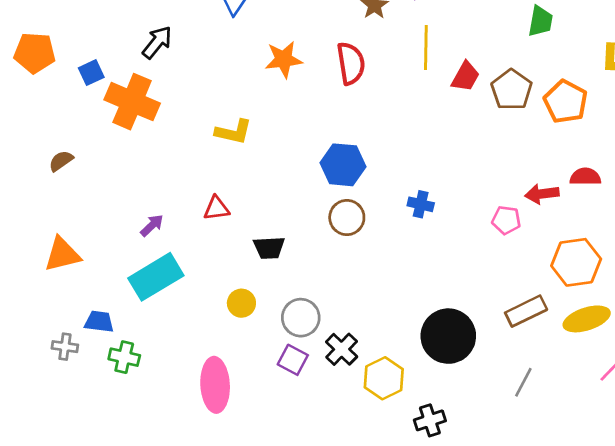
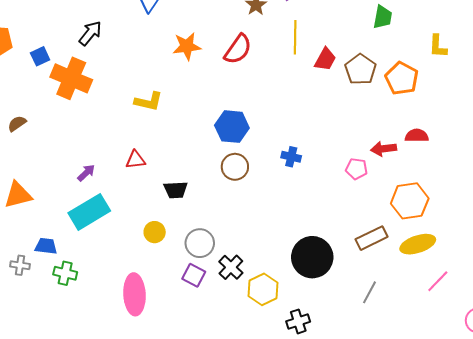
red semicircle: (351, 63) -> (238, 49), turned 44

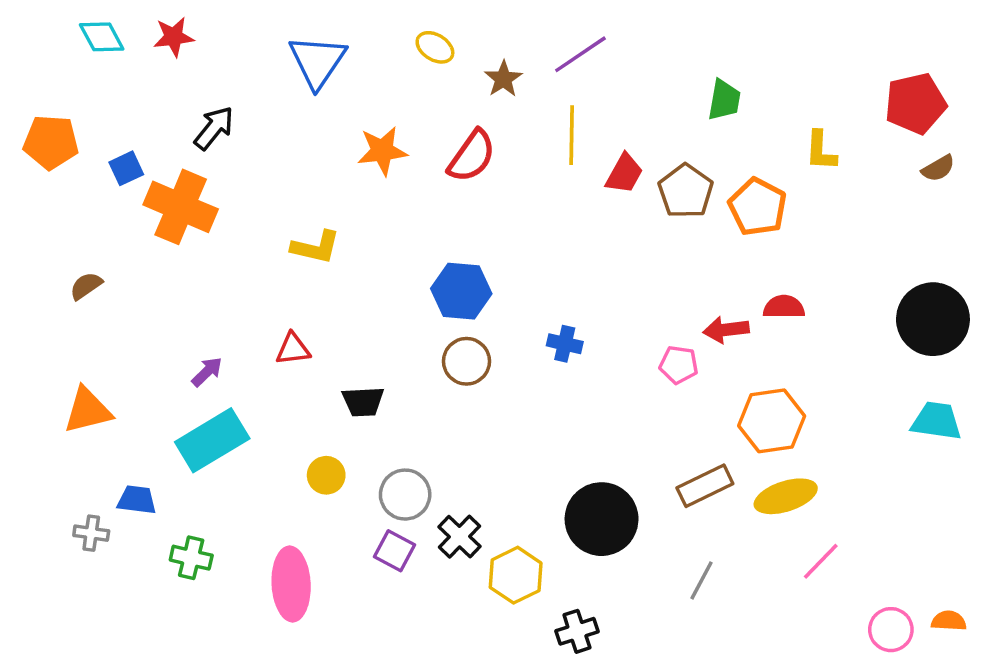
green cross: (65, 273) -> (191, 558), moved

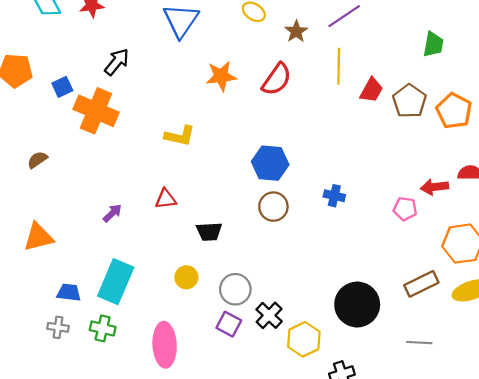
cyan rectangle: (212, 440) -> (116, 282), moved, turned -36
gray cross: (91, 533) -> (58, 327), moved
gray line: (701, 580) -> (419, 343), turned 65

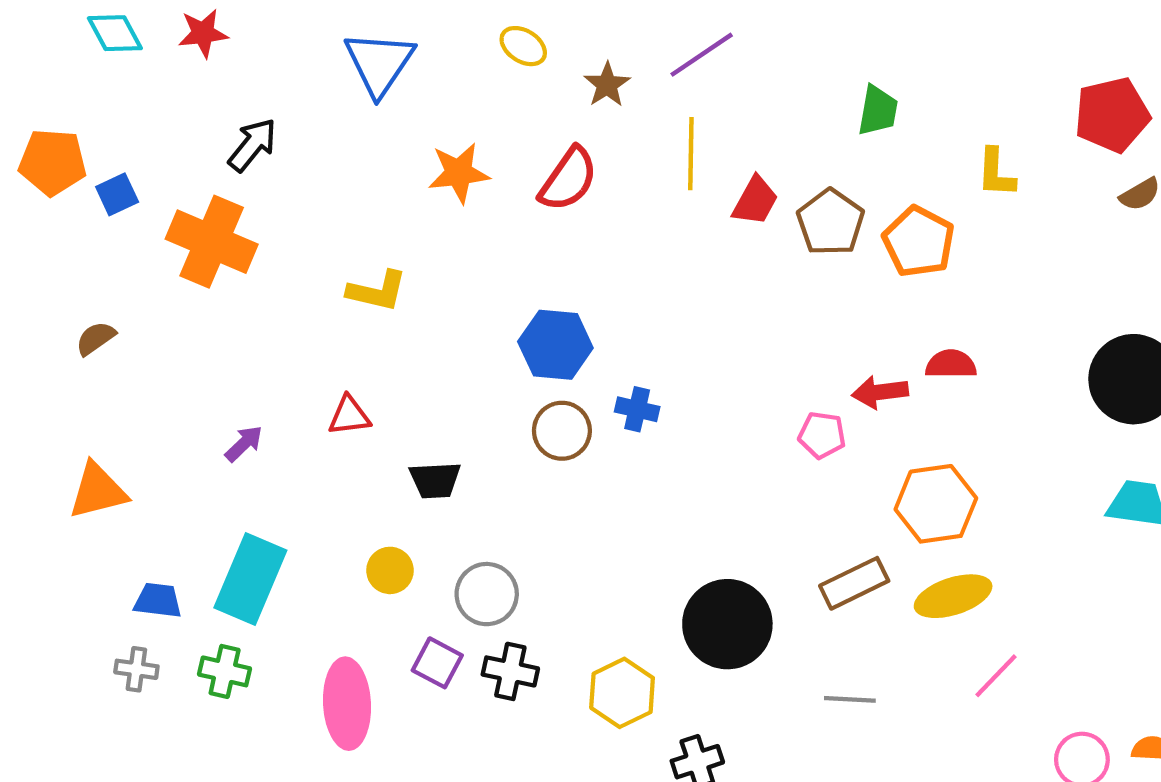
blue square: (62, 87) -> (117, 194), moved
blue cross: (334, 196) -> (637, 409), moved
black cross: (269, 315) -> (510, 671), moved, turned -32
purple square: (229, 324) -> (437, 663), moved

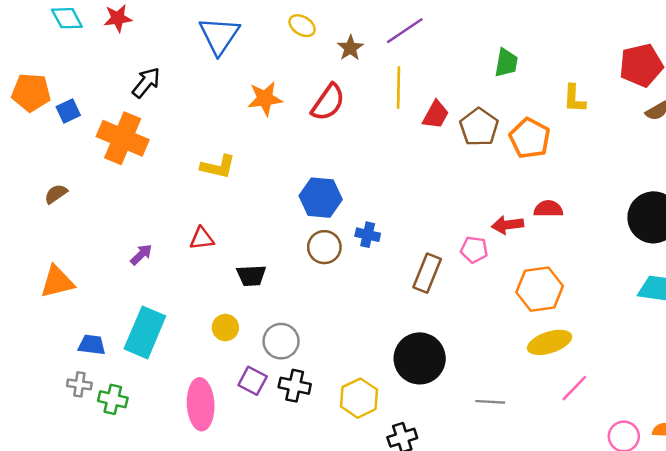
brown rectangle: (854, 583) -> (427, 273), moved, turned -42
green cross: (225, 671) -> (113, 399), moved

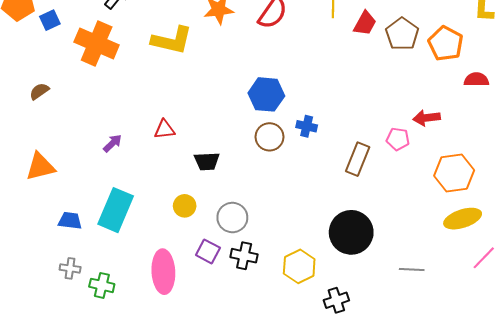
yellow L-shape: (218, 167) -> (172, 40), moved, size x1.4
red semicircle: (548, 209) -> (476, 80), moved
gray cross: (79, 384) -> (70, 268), moved
green cross: (113, 399) -> (102, 285), moved

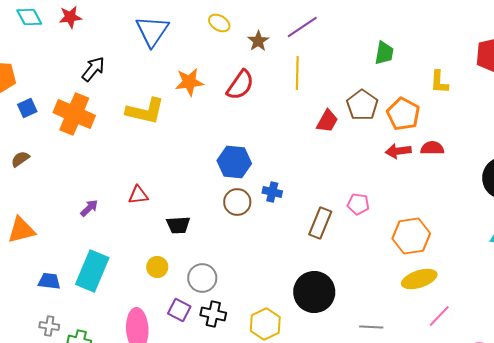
blue square: (50, 20) -> (27, 108), moved
red trapezoid: (365, 23) -> (327, 121), moved
red arrow: (427, 118) -> (398, 151), moved

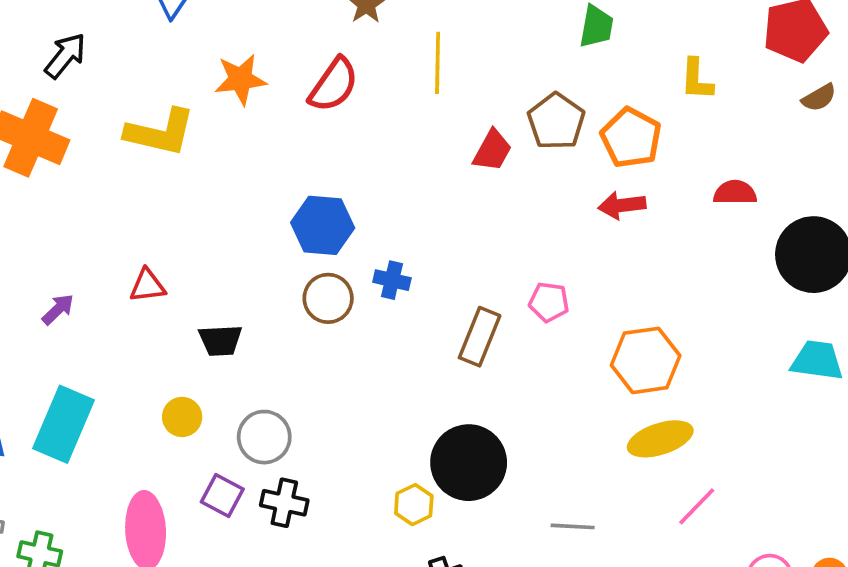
red semicircle: (432, 148) -> (735, 193), moved
yellow hexagon: (265, 324) -> (414, 505), moved, size x0.7

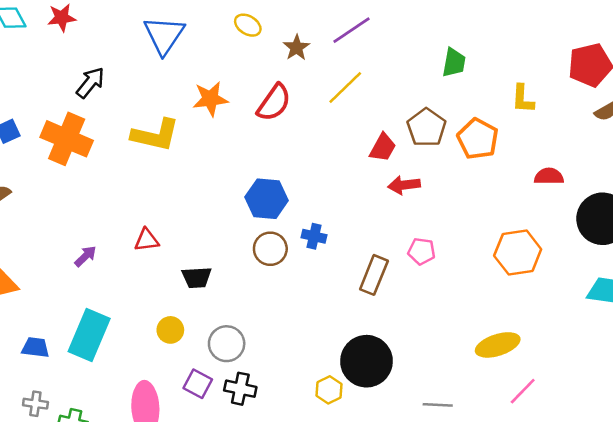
yellow line: (438, 63) -> (345, 88), turned 45
red arrow: (622, 205) -> (404, 185), moved
orange hexagon: (646, 360) -> (518, 252), moved

